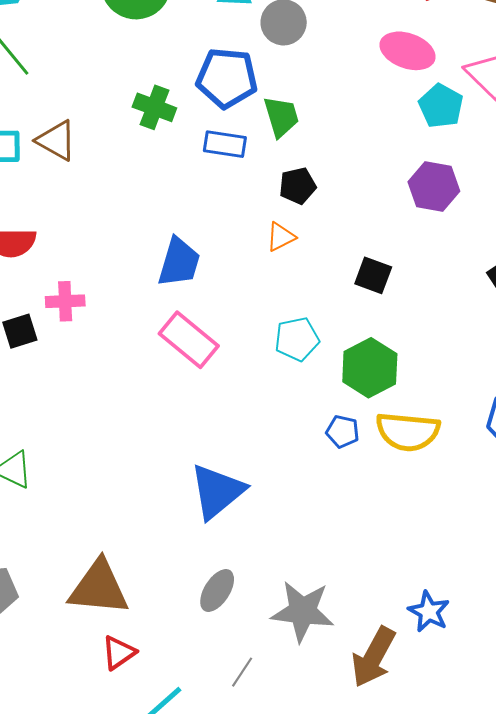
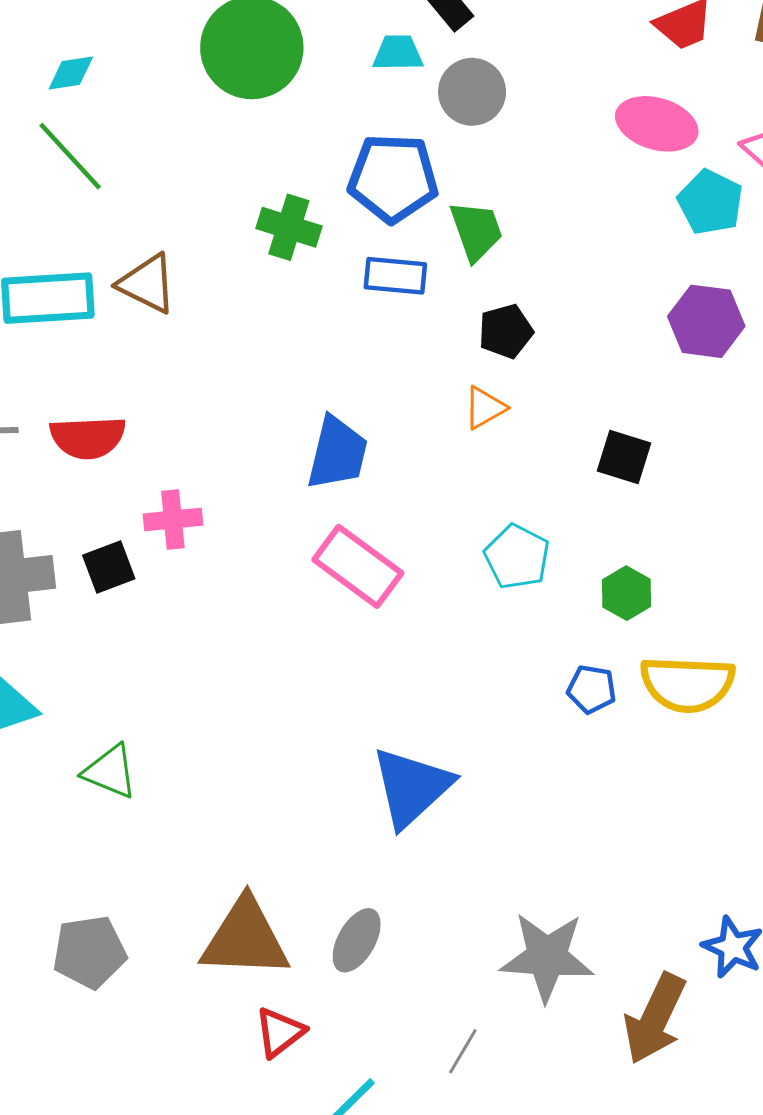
cyan pentagon: (297, 339) -> (517, 557), turned -30
green hexagon: (370, 368) -> (626, 593), size x0.6
gray ellipse: (217, 590) -> (357, 940), moved

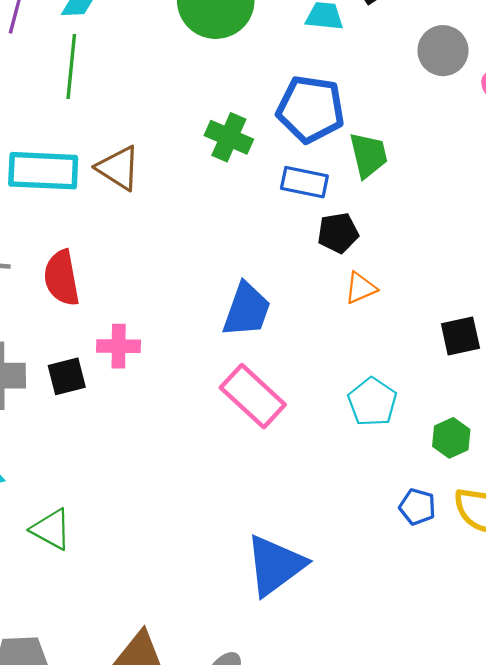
gray circle: (472, 92) -> (443, 51), moved
green line: (70, 156) -> (71, 66), turned 42
black pentagon: (506, 331) -> (338, 233), moved
red semicircle: (88, 437) -> (62, 278), turned 76
black square: (624, 457) -> (460, 336), turned -36

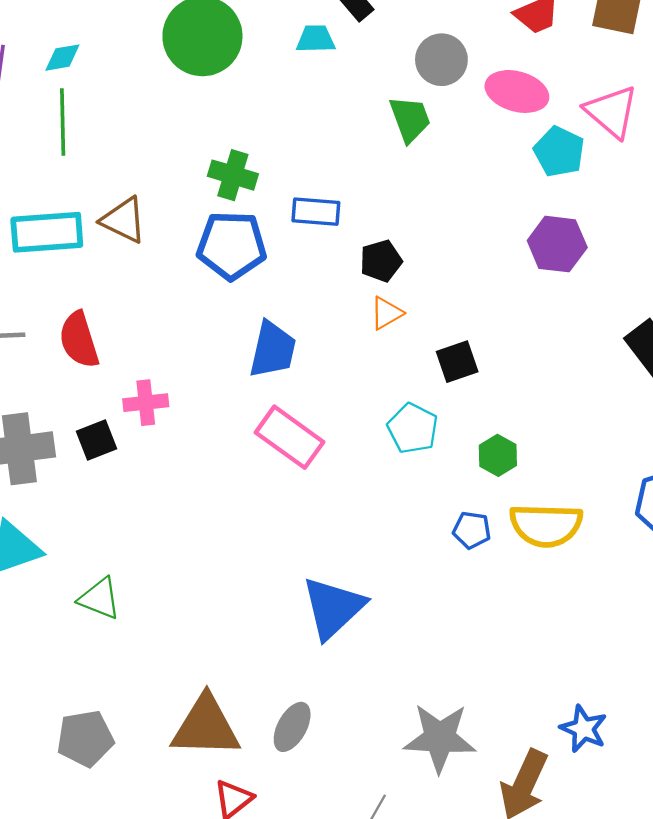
blue pentagon: (311, 109) -> (232, 245), moved
green trapezoid: (368, 155) -> (410, 119), moved
black pentagon: (338, 233) -> (381, 261), moved
black square: (460, 336) -> (457, 362), moved

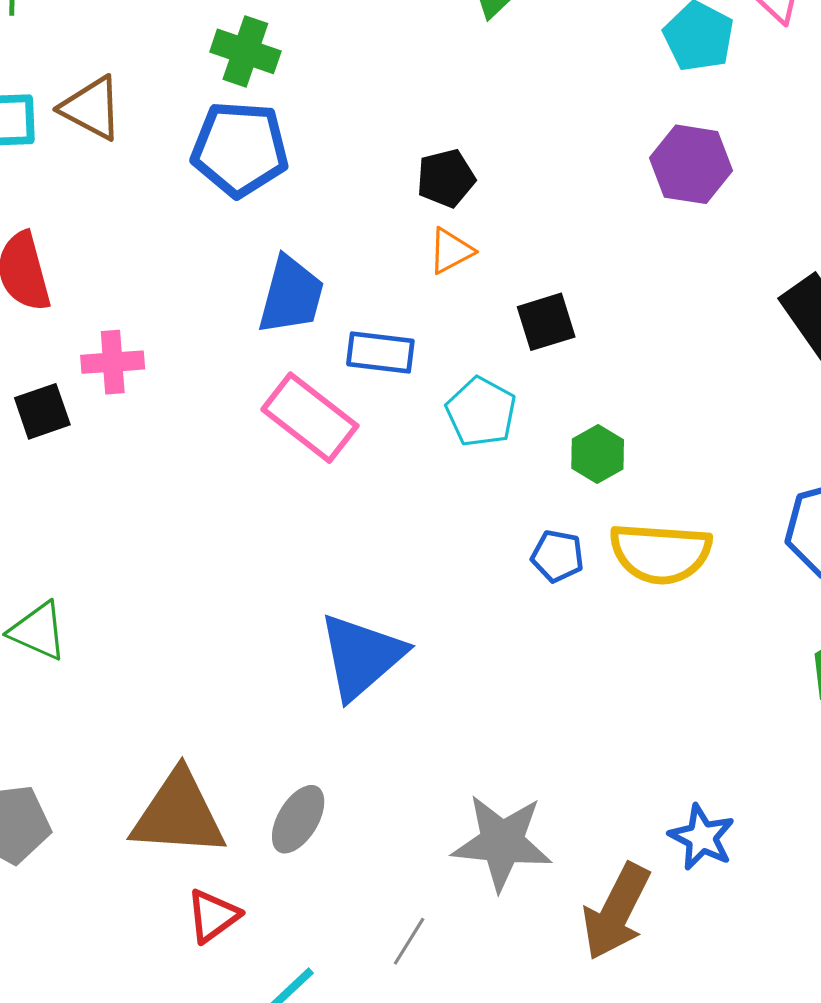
blue rectangle: (316, 212) -> (380, 353), moved

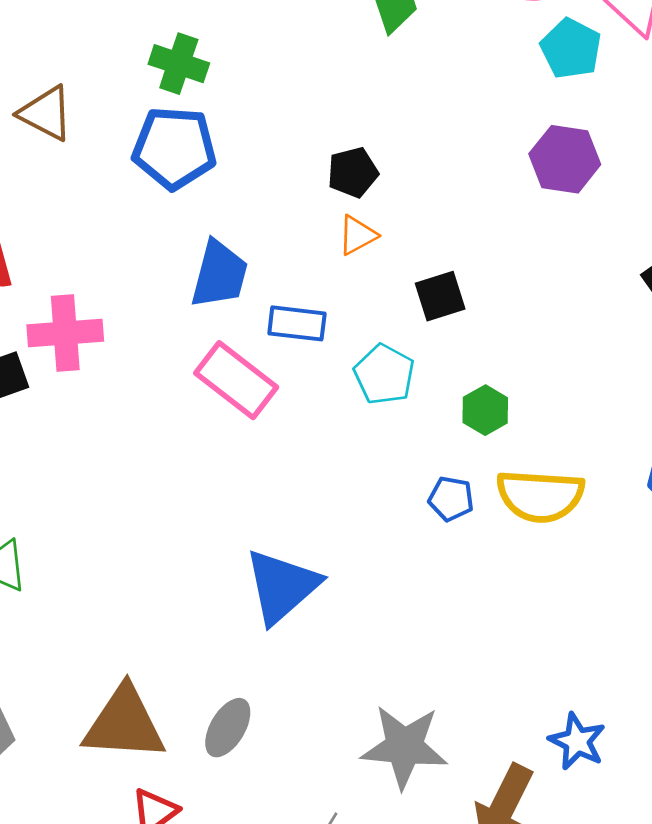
pink cross: (113, 362) -> (65, 333), size x1.4

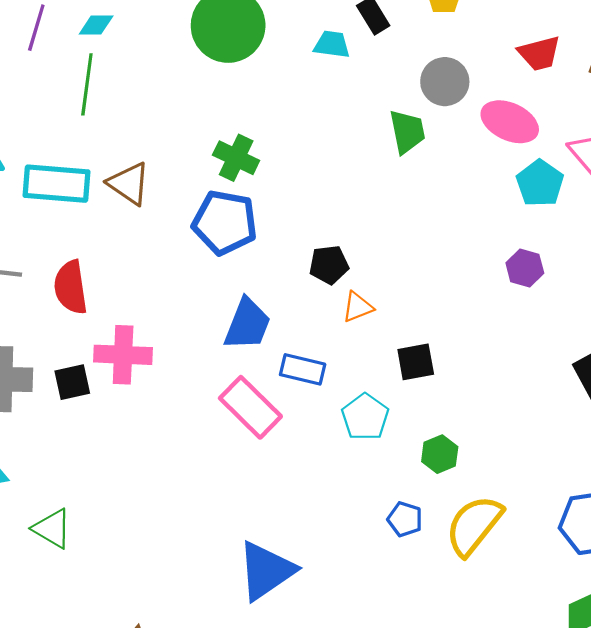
purple hexagon: (565, 159) -> (525, 268), size x0.7
black pentagon: (353, 172) -> (329, 265), moved
yellow semicircle: (540, 496) -> (474, 525), turned 118

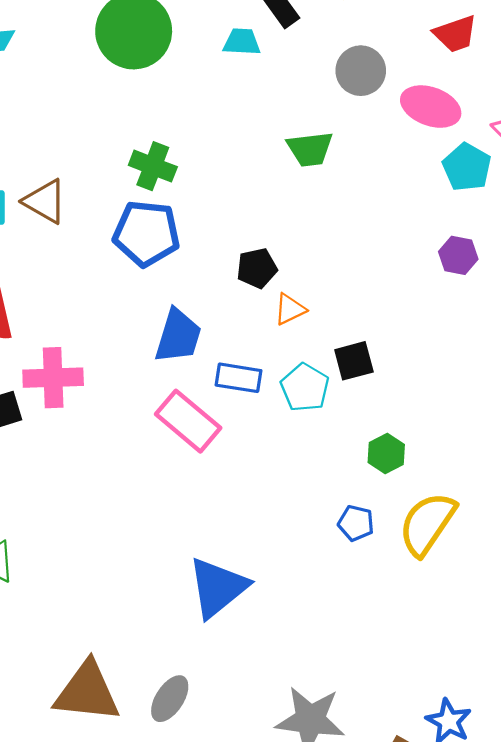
green trapezoid: (407, 132) -> (310, 149), moved, turned 99
cyan pentagon: (365, 417) -> (305, 388), moved

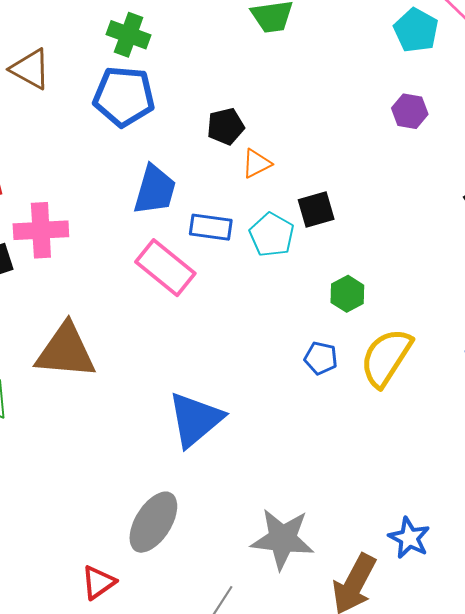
brown triangle: (87, 692) -> (66, 351), moved
gray ellipse: (170, 699) -> (153, 522), size x1.4

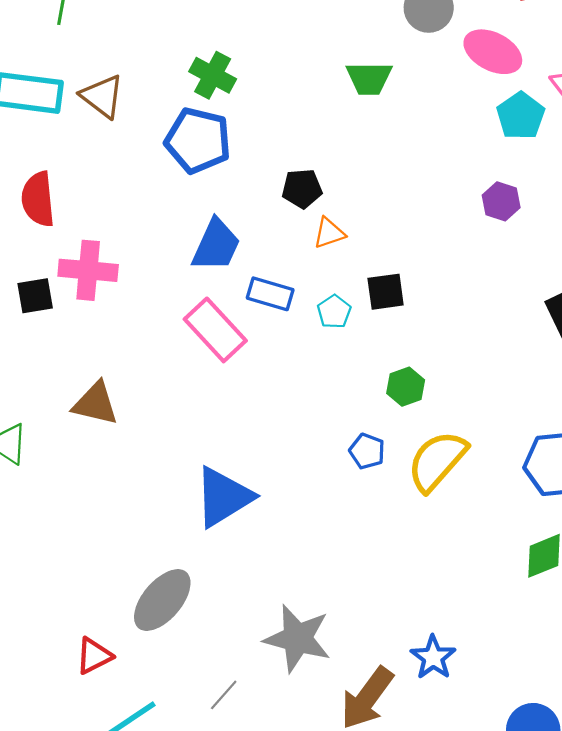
cyan pentagon: (272, 235) -> (334, 312), size x0.7
brown triangle: (66, 351) -> (95, 404), size x0.7

